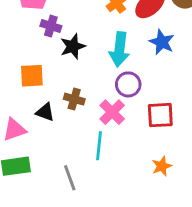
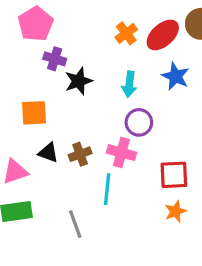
cyan arrow: (119, 49) -> (129, 84), size x0.7
brown cross: (74, 99) -> (80, 154), moved, turned -36
pink cross: (112, 112) -> (121, 153), turned -30
red square: (160, 115) -> (174, 175), moved

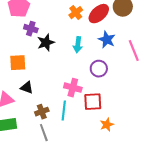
purple circle: (139, 122) -> (99, 69), moved
brown cross: (80, 154) -> (42, 112), moved
red square: (174, 175) -> (93, 102), moved

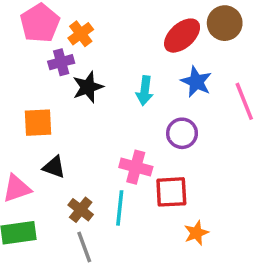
orange cross: (76, 13) -> (81, 34), moved
purple cross: (31, 29) -> (61, 62), turned -32
brown cross: (42, 112) -> (81, 210), turned -32

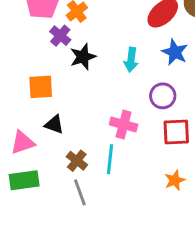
purple cross: (61, 62) -> (60, 36), turned -35
red square: (171, 192) -> (176, 132), moved

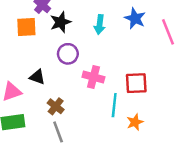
orange square: (41, 87) -> (26, 27), moved
purple circle: (163, 96) -> (68, 54), moved
cyan line: (110, 159) -> (114, 105), moved

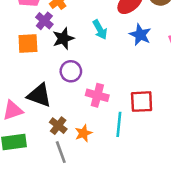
cyan arrow: (100, 25) -> (100, 30), moved, turned -36
black triangle: (37, 77) -> (39, 95), size x1.5
orange star: (135, 122) -> (83, 133), moved

